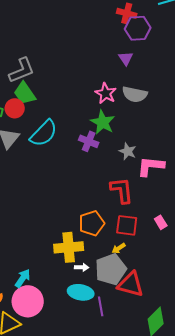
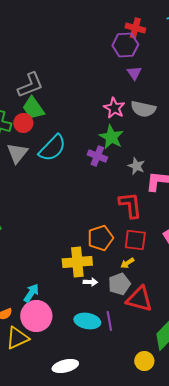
purple hexagon: (138, 28) -> (125, 45), moved
gray pentagon: (111, 269) -> (119, 284), size x0.7
cyan ellipse: (81, 292) -> (87, 321), moved

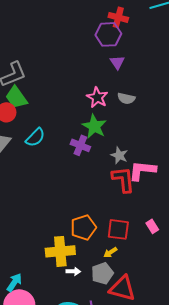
gray semicircle: (143, 109) -> (126, 98), size x0.7
cyan semicircle: (52, 148) -> (35, 137), size x0.7
red L-shape: (130, 205) -> (123, 179), moved

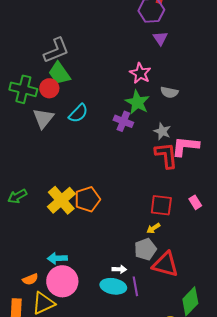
gray semicircle: (126, 98) -> (169, 92), moved
orange pentagon: (83, 227) -> (87, 199), moved
yellow cross: (60, 251) -> (61, 200), moved, turned -36
white arrow: (73, 271) -> (119, 269), moved
cyan arrow: (14, 282) -> (57, 258), turned -126

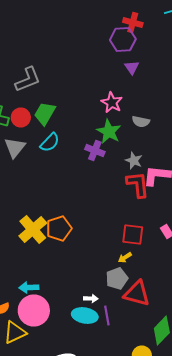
green trapezoid: (59, 73) -> (45, 114), moved, turned 65

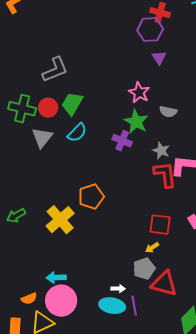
orange pentagon: (59, 228) -> (91, 197), moved

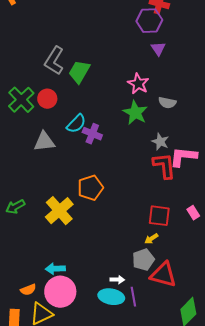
gray L-shape: (55, 70) -> (54, 61), turned 144
green trapezoid: (72, 104) -> (79, 72), moved
green cross: (22, 109) -> (21, 100), turned 32
gray triangle: (42, 138) -> (44, 142), moved, turned 45
purple cross: (122, 141) -> (92, 134), moved

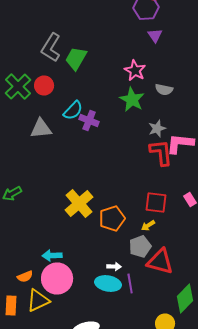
gray star: (160, 142) -> (157, 128), turned 30
orange pentagon: (90, 188) -> (112, 218), moved
yellow cross: (59, 211) -> (79, 204), moved

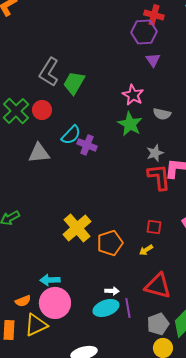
red square: (156, 202) -> (154, 227), size x0.7
gray pentagon: (140, 246) -> (158, 324), moved
cyan ellipse: (108, 284) -> (106, 308), turned -30

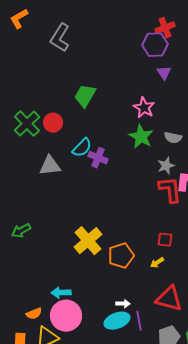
red cross: (154, 15) -> (165, 28), turned -36
gray L-shape: (49, 72) -> (60, 38), moved
gray semicircle: (162, 114) -> (173, 138), moved

